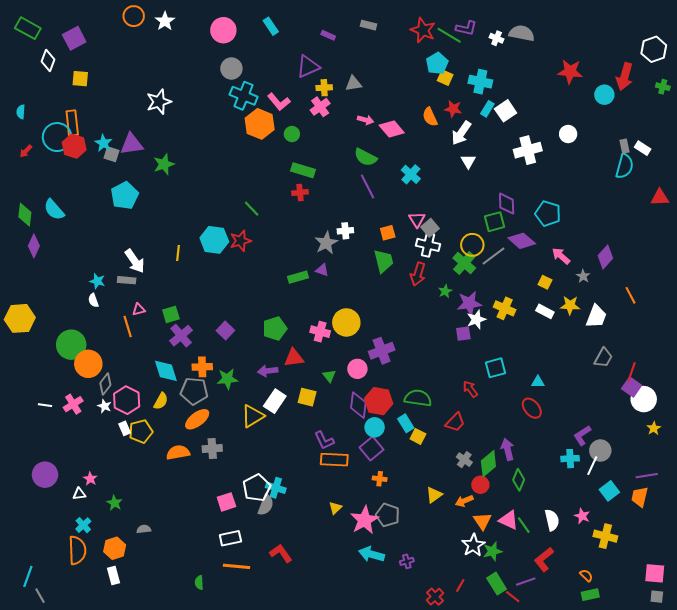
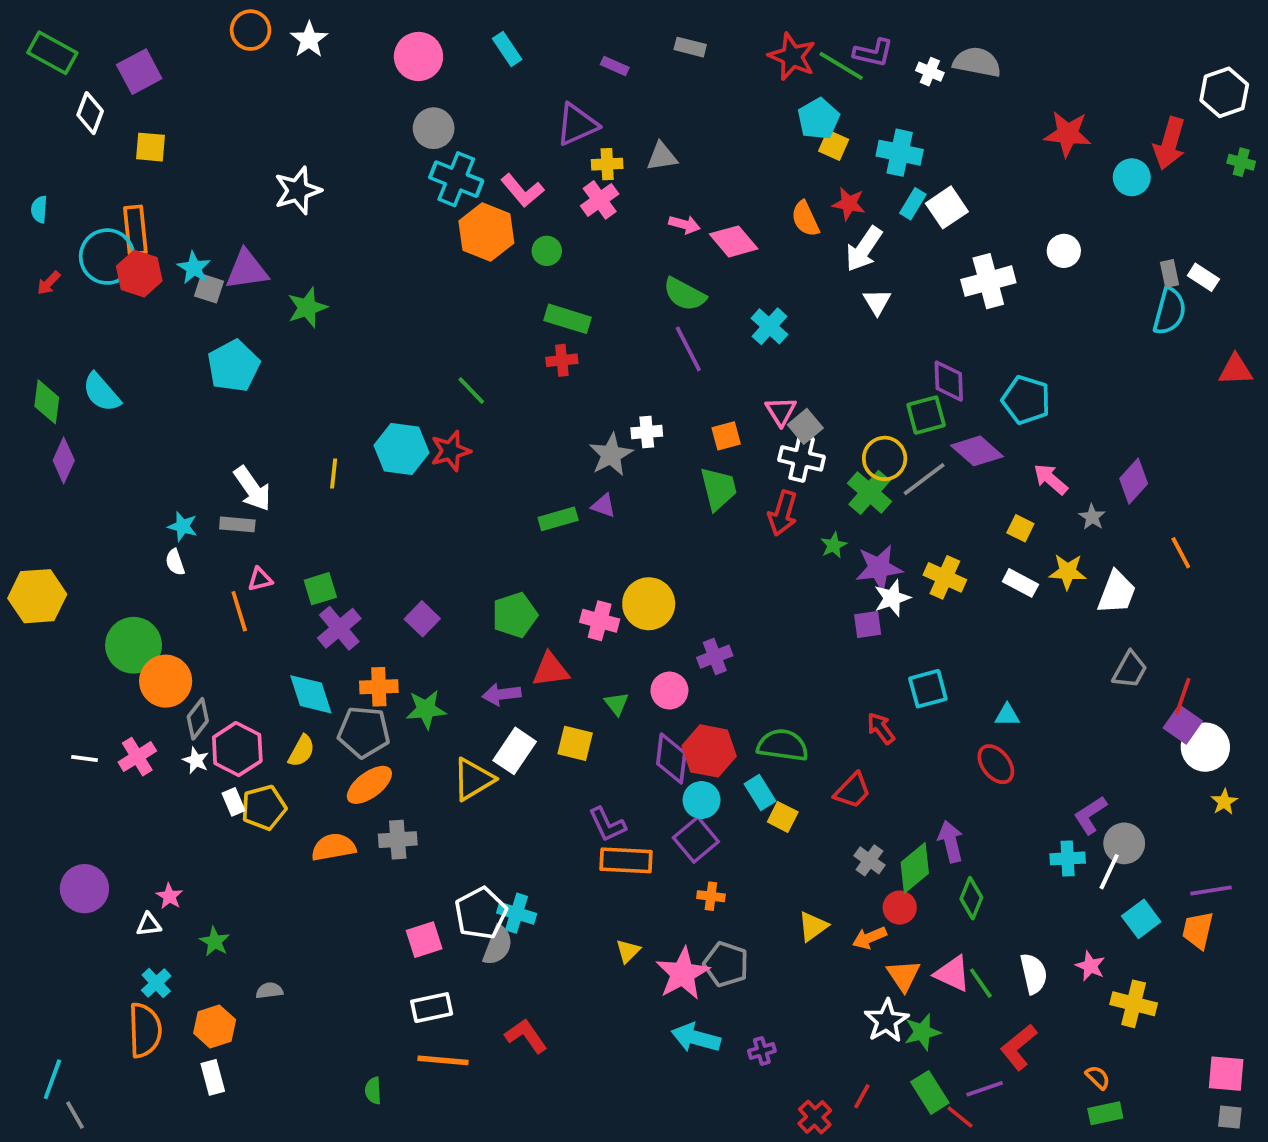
purple cross: (382, 351) -> (715, 657), size x0.7

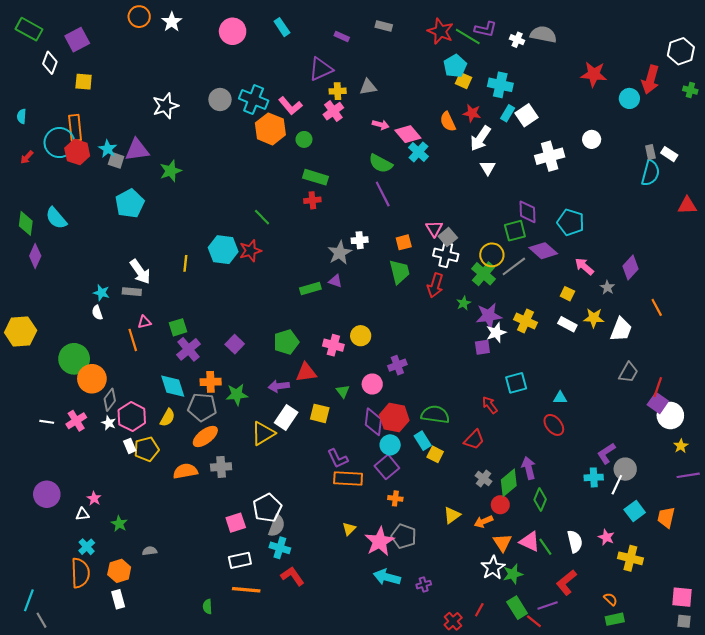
gray circle: (434, 128) -> (220, 100), moved
cyan cross: (769, 326) -> (418, 152), moved
yellow circle: (649, 604) -> (361, 336), size x0.7
purple line: (1211, 891) -> (688, 475), moved
cyan cross: (517, 913) -> (280, 548), moved

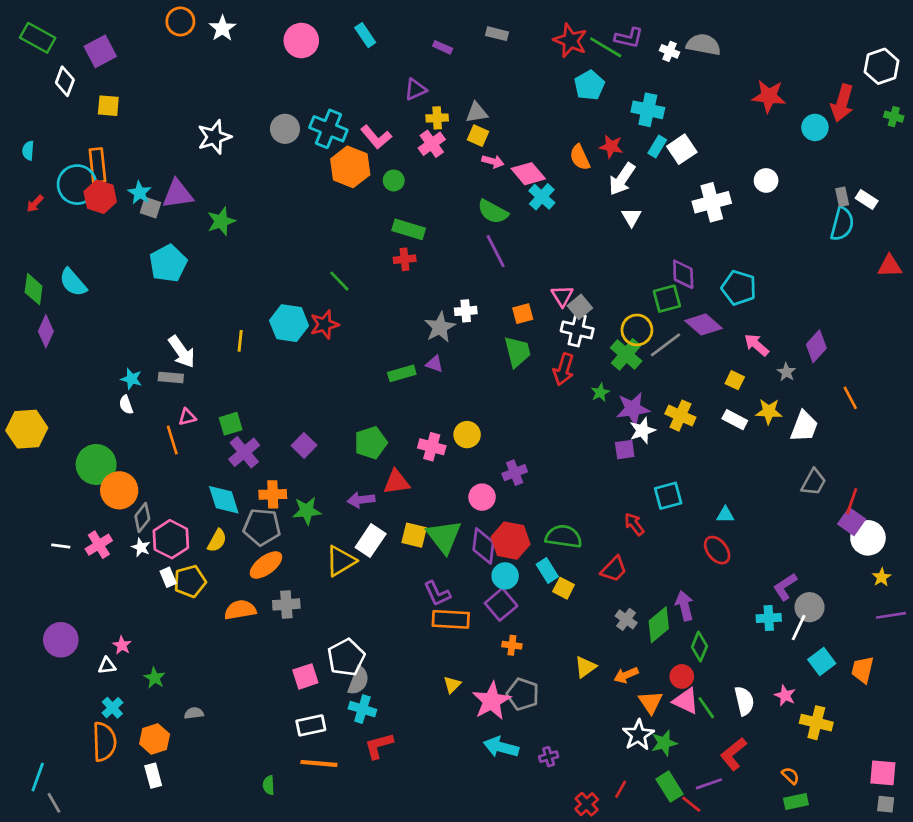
purple triangle: (321, 69) -> (415, 89), size x0.7
yellow square: (464, 81) -> (478, 136), moved
green triangle: (343, 391) -> (444, 536), moved, size x2.0
red circle: (500, 505) -> (682, 676), moved
red L-shape: (292, 576) -> (379, 746), turned -70

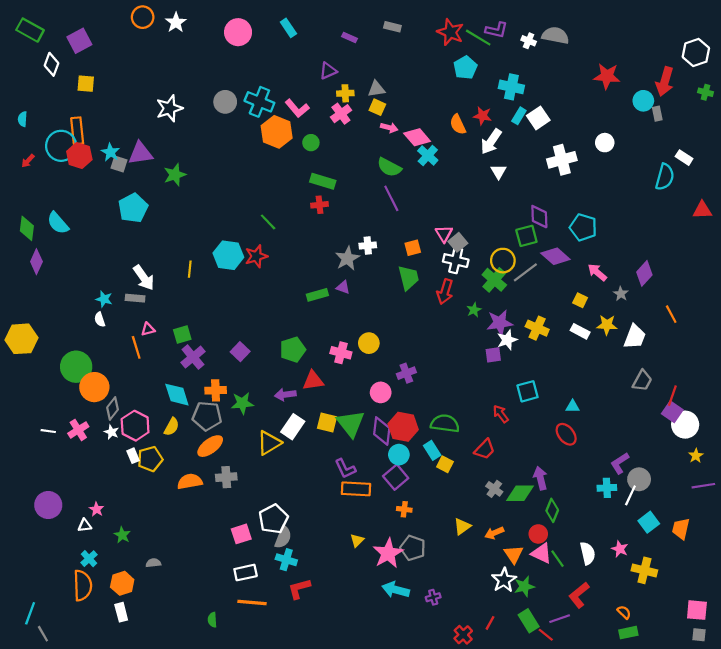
gray rectangle: (842, 197) -> (657, 114), moved
green diamond: (659, 625) -> (520, 493), turned 40

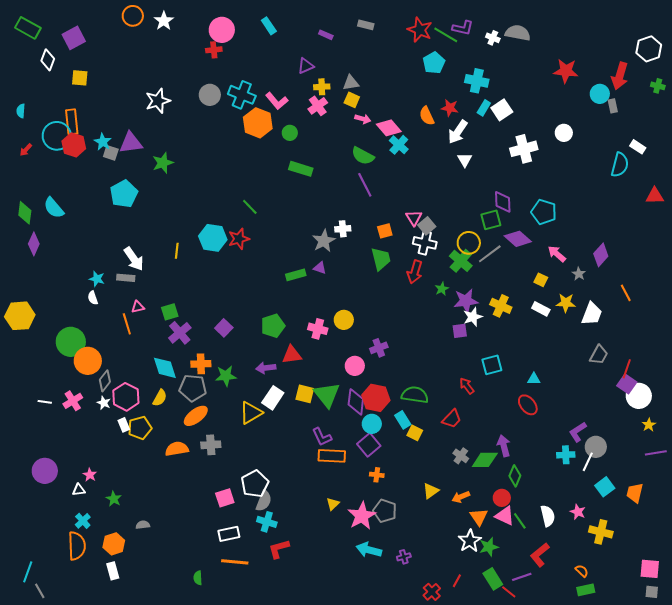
red cross: (320, 205) -> (214, 50), moved

